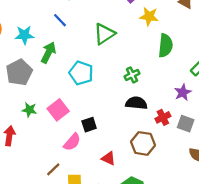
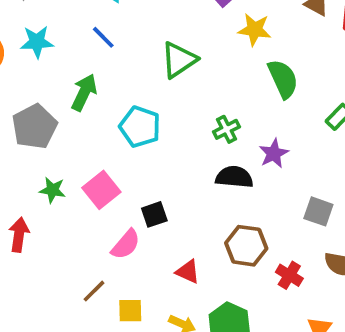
cyan star: (24, 35) -> (37, 42), moved
green semicircle: (165, 46) -> (283, 79), turned -30
purple star: (183, 92) -> (274, 153), moved
red cross: (163, 117) -> (289, 275), moved, turned -32

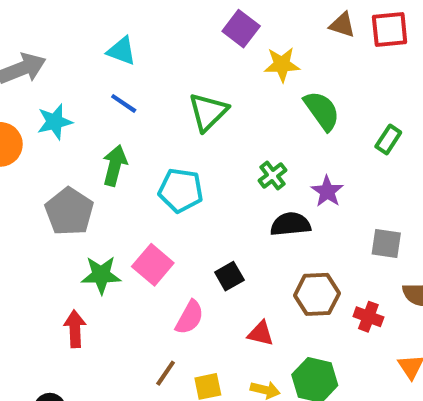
green star: (52, 190) -> (101, 275), size x1.4
black square: (154, 214) -> (229, 276), moved

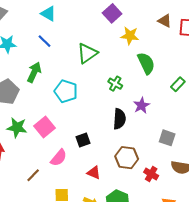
green cross: (273, 175) -> (115, 84), moved, turned -32
black semicircle: (290, 224) -> (119, 119), turned 90
brown line: (166, 373) -> (33, 175), moved

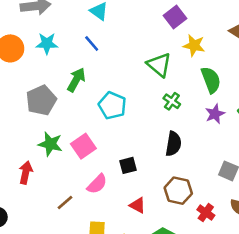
green triangle: (87, 53) -> (159, 65), moved, turned -50
purple star: (141, 105) -> (215, 114), moved

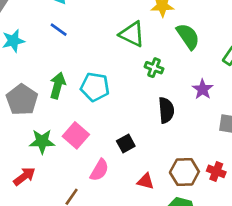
green arrow: (76, 80) -> (58, 85), moved
purple star: (215, 114) -> (203, 89), moved
red arrow: (26, 172) -> (24, 176), turned 55
brown hexagon: (178, 191) -> (184, 172), moved

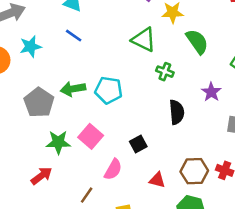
green arrow: (58, 85) -> (73, 89), turned -115

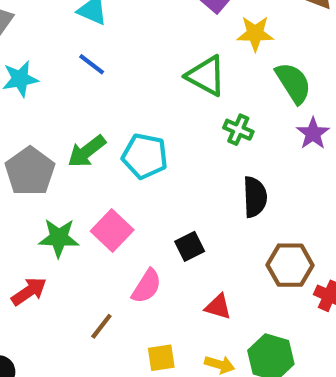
green arrow: (73, 89) -> (87, 151), turned -30
purple star: (211, 92) -> (313, 133), moved
brown hexagon: (194, 171) -> (290, 265), moved

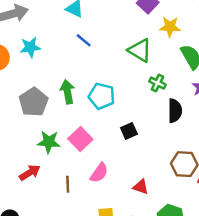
blue line: (92, 64) -> (84, 40), moved
green arrow: (87, 151) -> (67, 92), turned 115
black semicircle: (255, 197) -> (175, 111), moved
black square: (190, 246) -> (129, 131), moved
brown line: (101, 326) -> (68, 184), moved, turned -42

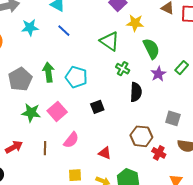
cyan star: (30, 47) -> (30, 28), moved
red arrow: (30, 173) -> (14, 147), moved

